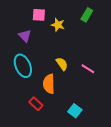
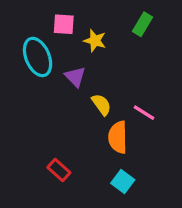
purple triangle: (25, 36) -> (75, 77), moved
cyan ellipse: (23, 66) -> (38, 57), moved
orange semicircle: (49, 84) -> (118, 137), moved

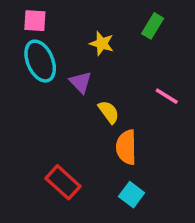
pink square: (64, 24) -> (35, 21), moved
pink line: (144, 113) -> (167, 96), moved
red rectangle: (59, 170) -> (63, 182), size x1.4

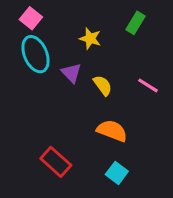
pink square: (35, 21) -> (31, 18), turned 35
yellow semicircle: (109, 112) -> (103, 85), moved
orange semicircle: (126, 147) -> (112, 131), turned 112

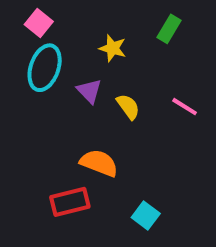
cyan ellipse: (36, 54) -> (45, 68), turned 42
orange semicircle: (112, 131) -> (99, 163), moved
red rectangle: (56, 162) -> (70, 202), turned -56

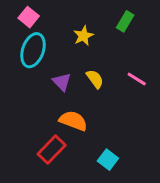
yellow star: (113, 48) -> (83, 36), turned 30
purple triangle: (89, 91) -> (62, 82), moved
red rectangle: (70, 202) -> (52, 150), turned -32

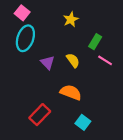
green rectangle: (125, 21) -> (95, 42), moved
yellow star: (83, 36) -> (71, 19), moved
orange semicircle: (73, 121) -> (71, 92), moved

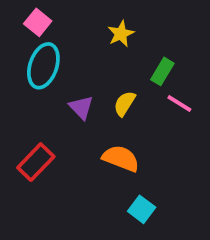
yellow semicircle: (73, 60) -> (125, 104), turned -112
red rectangle: (40, 115) -> (36, 162), moved

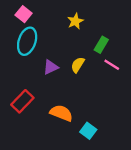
purple triangle: (81, 107) -> (51, 67), turned 49
orange semicircle: (121, 158) -> (61, 113), moved

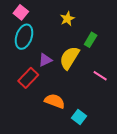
yellow semicircle: (78, 65) -> (69, 58), size x1.6
pink line: (112, 65) -> (100, 76), moved
red rectangle: (22, 101) -> (28, 78), moved

